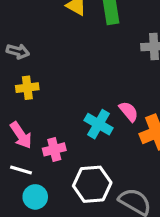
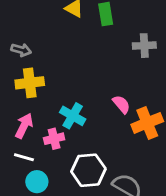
yellow cross: (27, 88) -> (30, 83), size x1.4
cyan cross: (99, 124) -> (73, 116), moved
pink arrow: (21, 135) -> (24, 126), turned -120

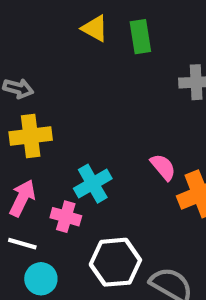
cyan cross: (73, 116) -> (93, 184), turned 30
pink cross: (54, 139) -> (66, 217), turned 30

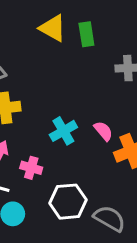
yellow triangle: (95, 28) -> (53, 28), size x1.4
cyan cross: (93, 184) -> (63, 131), moved

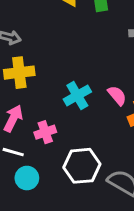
pink cross: (31, 168) -> (45, 132), turned -35

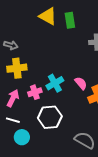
pink cross: (45, 132) -> (35, 92), moved
white hexagon: (82, 166) -> (50, 117), moved

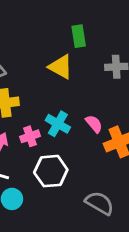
yellow triangle: (48, 16) -> (61, 67), moved
cyan cross: (55, 83) -> (58, 124), turned -30

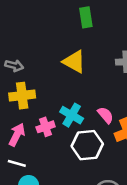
green rectangle: (79, 36) -> (86, 17), moved
white hexagon: (51, 171) -> (87, 145), moved

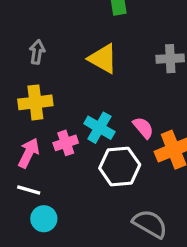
gray arrow: (14, 66) -> (37, 52), moved, turned -96

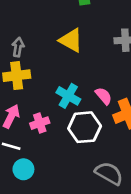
gray arrow: (37, 52) -> (18, 47), moved
pink cross: (66, 143) -> (40, 123), moved

